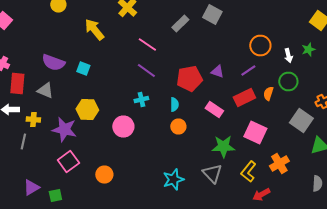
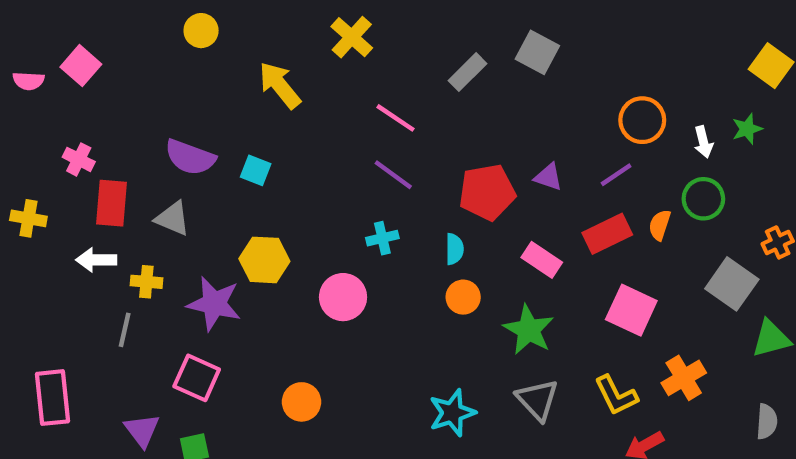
green star: (223, 146) -> (529, 330), moved, turned 30
pink square: (68, 162) -> (197, 378), moved, turned -30
yellow L-shape: (248, 172) -> (616, 395), turned -65
purple triangle: (31, 188) -> (142, 430), turned -36

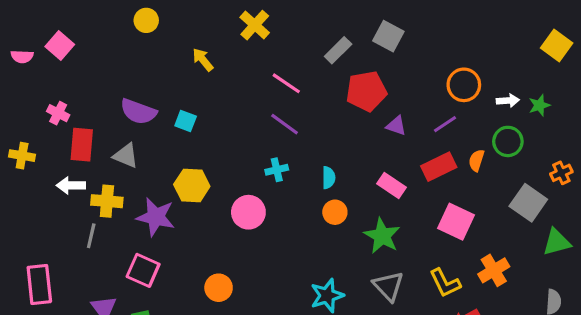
yellow arrow: (280, 85) -> (203, 60), size x0.7
green star: (747, 129) -> (539, 105), moved
white arrow: (703, 142) -> (508, 101), turned -80
red pentagon: (487, 192) -> (366, 91), moved
yellow cross: (146, 282) -> (107, 201), size x1.4

